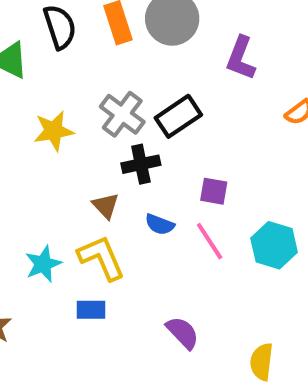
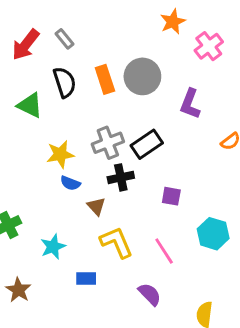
gray cross: (122, 114) -> (108, 143), turned 32
blue semicircle: (160, 224) -> (70, 183), moved
pink line: (210, 241) -> (164, 251), moved
yellow L-shape: (101, 258) -> (116, 242), moved

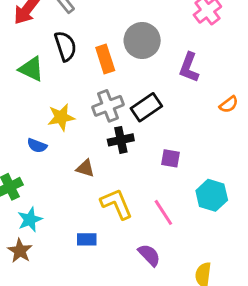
orange rectangle: (105, 79) -> (105, 59), moved
blue semicircle: (70, 183) -> (37, 146), moved
brown triangle: (96, 206) -> (85, 168), moved, turned -30
cyan star: (53, 247) -> (30, 220), moved

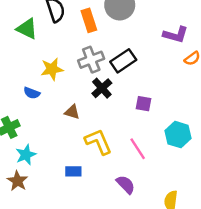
purple L-shape: (189, 67) -> (176, 35), moved, turned -95
black cross: (121, 140) -> (102, 88), turned -30

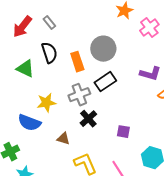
black rectangle: (123, 61) -> (105, 82), moved
blue semicircle: (32, 93) -> (29, 123), size x1.6

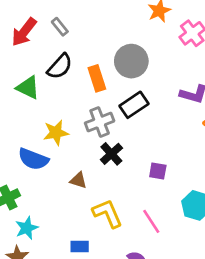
black semicircle: (49, 53) -> (60, 66), turned 60

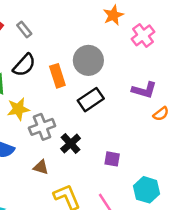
gray cross: (100, 122) -> (42, 127), moved
yellow star: (56, 133) -> (18, 109), moved

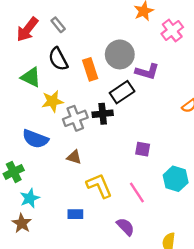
black semicircle: (24, 65) -> (58, 59), turned 110
purple L-shape: (144, 90) -> (147, 72), moved
black cross: (71, 144) -> (103, 114), moved, turned 36

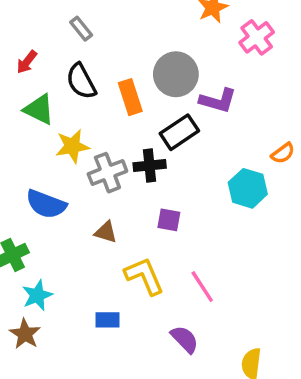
red arrow: (27, 29) -> (27, 62), moved, size x0.6
purple square: (143, 149) -> (169, 220), moved
cyan hexagon: (176, 179) -> (248, 188), moved

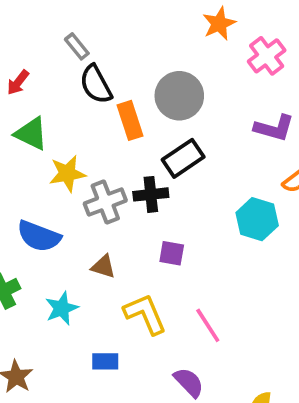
black semicircle: (81, 81) -> (96, 84), moved
purple L-shape: (218, 101) -> (274, 128), moved
cyan star: (37, 295) -> (62, 308), moved

